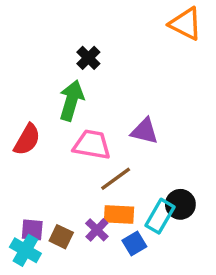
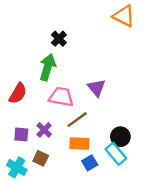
purple triangle: (145, 131) -> (96, 88), turned 36
cyan rectangle: (160, 216) -> (116, 154), moved, turned -70
purple square: (32, 230) -> (21, 134), moved
purple cross: (97, 230) -> (44, 130), moved

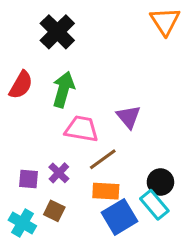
orange triangle: (124, 16) -> (165, 21), turned 30
black cross: (59, 39) -> (57, 32), moved, size x1.6
red semicircle: (18, 93) -> (21, 85), moved
blue square: (90, 163) -> (120, 217), size x1.6

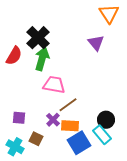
black cross: (57, 32) -> (38, 38), moved
purple triangle: (129, 117) -> (96, 43), moved
purple cross: (59, 173) -> (53, 120), moved

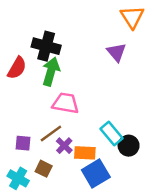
black cross: (38, 38) -> (46, 46), turned -30
brown line: (68, 105) -> (51, 133), moved
cyan rectangle: (102, 135) -> (112, 133), moved

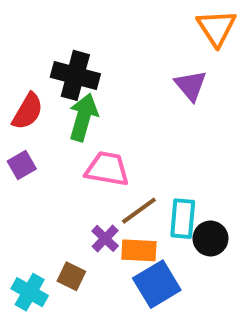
brown line: (51, 133) -> (139, 211), moved
cyan rectangle: (112, 133) -> (183, 219), turned 45
purple square: (23, 143) -> (22, 165), moved, turned -35

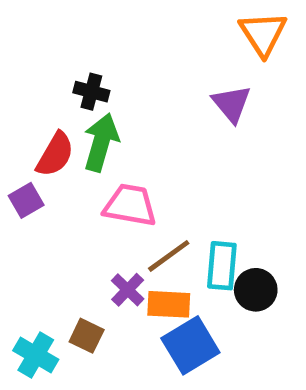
black cross: (75, 75) -> (91, 92), size x0.6
red semicircle: (28, 111) -> (55, 154), moved

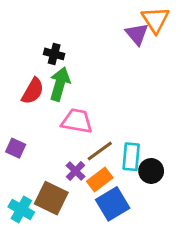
purple triangle: (232, 104) -> (137, 34), moved
purple square: (26, 200) -> (16, 148), moved, turned -36
orange rectangle: (169, 304) -> (100, 180), turned -40
brown square: (87, 336) -> (51, 198), size x1.6

